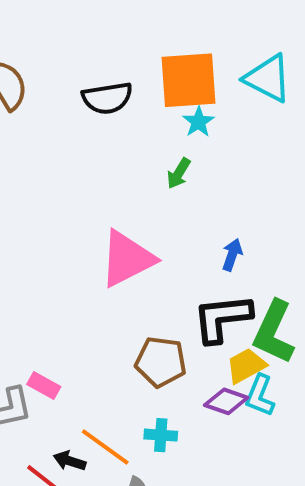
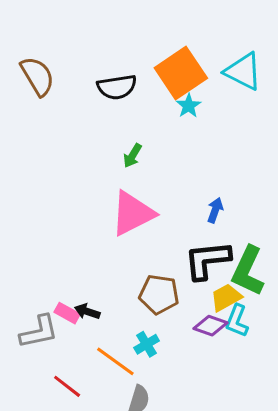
orange square: (189, 80) -> (181, 73), turned -30
green arrow: (179, 173) -> (132, 156), moved
cyan cross: (161, 435) -> (147, 344), moved, turned -35
black arrow: (70, 461) -> (87, 312), moved

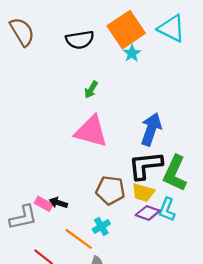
blue arrow: (215, 210) -> (151, 129), size x1.8
pink triangle: (132, 213) -> (91, 131), turned 42
yellow trapezoid: (226, 297) -> (143, 193), moved, turned -135

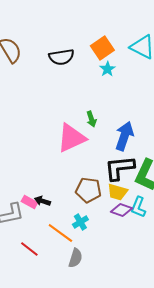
orange square: (126, 30) -> (102, 48), size x0.7
green arrow: (91, 90) -> (91, 119), moved, turned -49
pink triangle: (91, 131) -> (71, 138), turned -40

